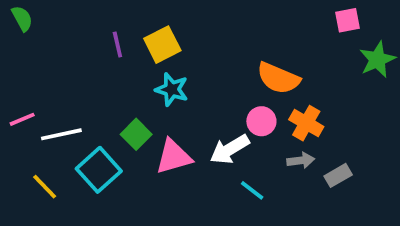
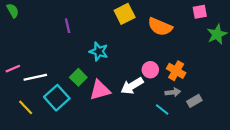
yellow square: (162, 45) -> (125, 14), moved
orange semicircle: (278, 78) -> (160, 27), moved
cyan line: (252, 190) -> (162, 109), moved

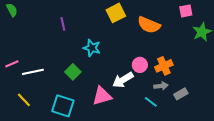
orange cross: (176, 71) -> (164, 66), turned 36
pink triangle: (100, 90) -> (102, 96), moved
cyan square: (57, 98) -> (63, 106), moved, turned -30

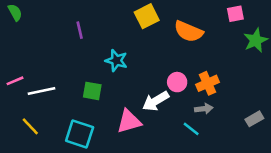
green square: (73, 72) -> (92, 91), turned -35
gray rectangle: (181, 94) -> (254, 119), moved

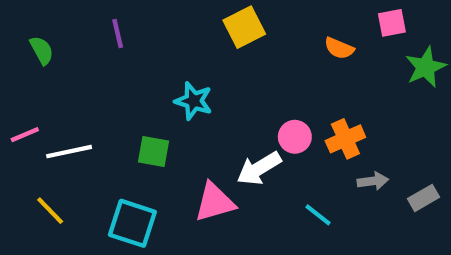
green semicircle: (15, 12) -> (42, 50), moved
purple line: (80, 30) -> (118, 33), moved
orange semicircle: (189, 31) -> (339, 48), moved, size x0.6
gray arrow: (204, 109) -> (373, 181), moved

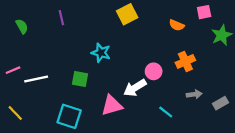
orange cross: (345, 139) -> (185, 61), moved
yellow line: (50, 211) -> (15, 113), moved

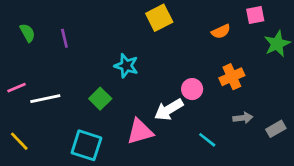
purple line: (61, 18) -> (64, 38), moved
orange semicircle: (177, 25) -> (221, 31), turned -48
green square: (80, 79) -> (100, 99), turned 35

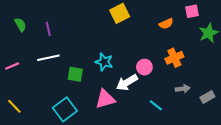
cyan star: (126, 66) -> (104, 62), moved
white line: (45, 99) -> (48, 58), moved
green square: (100, 99) -> (75, 74), turned -35
cyan square: (86, 145) -> (65, 109), turned 35

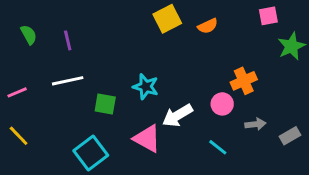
orange semicircle: (166, 24) -> (208, 26), moved
pink circle: (144, 67) -> (222, 104), moved
pink triangle: (105, 99) -> (147, 139), turned 45
yellow line: (14, 106) -> (19, 136), moved

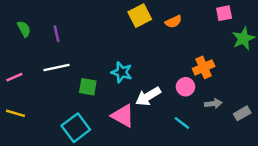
yellow line: (19, 136) -> (16, 113), turned -30

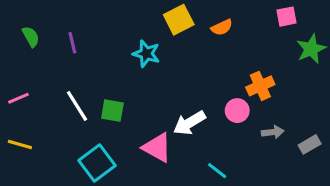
white line: (56, 67) -> (77, 106), moved, turned 70
cyan star: (122, 72) -> (146, 54), moved
cyan line: (182, 123) -> (217, 171), moved

